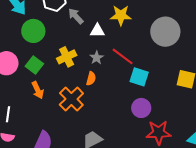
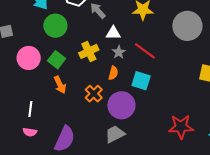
white triangle: (97, 31) -> (113, 33), moved
cyan square: (139, 77) -> (141, 81), moved
orange cross: (71, 99) -> (94, 94), size x0.7
purple circle: (141, 108) -> (121, 105), moved, size x1.4

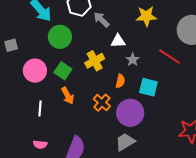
red line: (145, 51) -> (170, 57), moved
gray star: (119, 52) -> (133, 60), moved
white line: (30, 109) -> (40, 108), moved

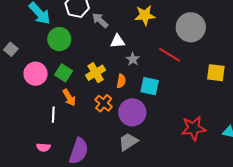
gray square: (11, 45) -> (11, 49), turned -32
yellow cross: (95, 61) -> (96, 73), moved
white line: (40, 108) -> (53, 115), moved

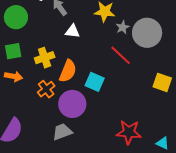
gray star: (133, 59) -> (123, 27), moved
green square: (64, 73) -> (13, 51), turned 36
orange semicircle: (121, 81) -> (68, 71), size x1.6
orange arrow: (69, 98) -> (14, 76), turned -60

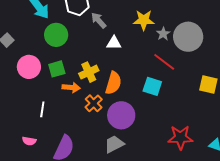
orange arrow: (14, 76) -> (71, 87), moved
cyan square: (95, 82) -> (152, 86), moved

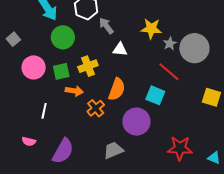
yellow cross: (89, 72) -> (88, 66), moved
purple circle: (121, 115) -> (136, 122), moved

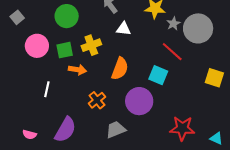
orange cross: (96, 108) -> (97, 100), moved
pink semicircle: (29, 141) -> (30, 135), moved

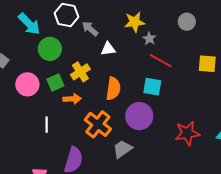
gray star: (173, 24) -> (149, 39), moved
gray circle: (198, 28) -> (187, 22), moved, size x0.6
yellow square: (214, 78) -> (207, 64), moved
orange cross: (97, 100) -> (98, 124), size x1.5

